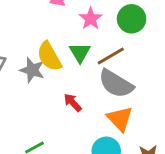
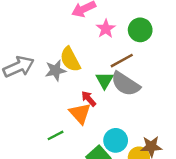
green triangle: (80, 53) -> (105, 80), moved
gray star: (32, 70) -> (55, 70), turned -30
orange triangle: (120, 119) -> (80, 113), moved

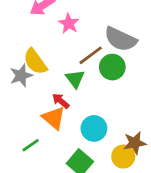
green circle: (140, 30) -> (112, 67), moved
gray semicircle: (125, 84) -> (121, 39), moved
cyan circle: (116, 140) -> (94, 128), moved

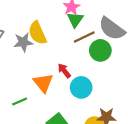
green triangle: (75, 79) -> (75, 20), moved
red arrow: (61, 101) -> (64, 71), moved
cyan circle: (94, 128) -> (81, 87), moved

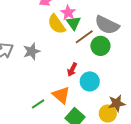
yellow semicircle: (37, 33) -> (56, 24), moved
red arrow: (64, 71) -> (72, 70), turned -104
orange triangle: (43, 83) -> (61, 95), moved

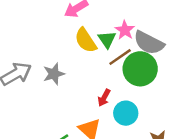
pink star: (68, 13) -> (125, 30), moved
green circle: (100, 46) -> (140, 69), size x1.4

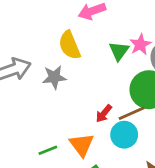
yellow semicircle: (86, 40) -> (70, 45), moved
brown line: (120, 57) -> (132, 113), moved

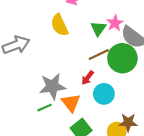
gray star: (54, 77) -> (52, 86), moved, size x1.4
brown line: (132, 113) -> (99, 55), moved

